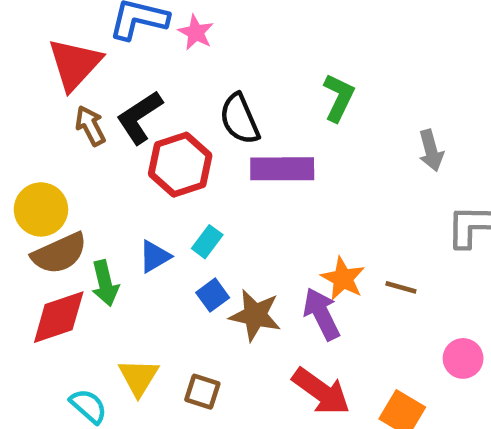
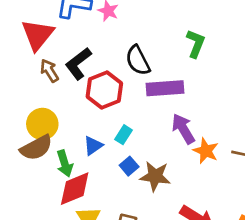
yellow circle: (41, 209) -> (42, 124), moved
purple arrow: (322, 314) -> (183, 129), moved
red diamond: (59, 317) -> (75, 189), moved

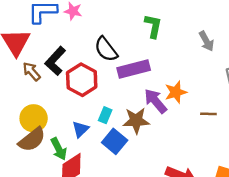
orange star: (206, 151) -> (176, 92), moved, turned -30
blue square: (129, 166) -> (115, 141), size x1.5
brown star: (155, 176) -> (136, 121), moved

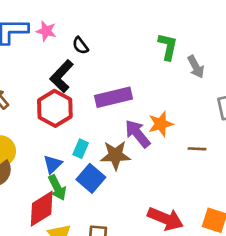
green L-shape: (153, 26) -> (168, 47), moved
black semicircle: (106, 49) -> (80, 46), moved, size x0.6
black L-shape: (55, 61) -> (62, 76), moved
green arrow: (59, 149) -> (57, 188), moved

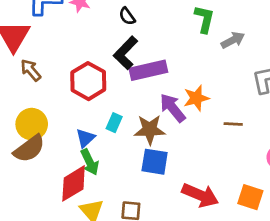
black semicircle: (80, 46) -> (127, 16), moved
gray arrow: (196, 67) -> (233, 40), turned -90
black L-shape: (62, 76) -> (126, 53), moved
blue square: (91, 178) -> (155, 162), moved, turned -32

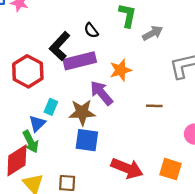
black semicircle: (127, 16) -> (91, 30), moved
orange star: (196, 98) -> (121, 70), moved
blue triangle: (85, 138) -> (37, 123), moved

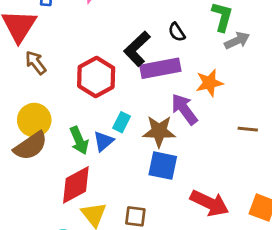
gray arrow: (153, 33) -> (237, 41), moved
green arrow: (31, 142) -> (79, 140), moved

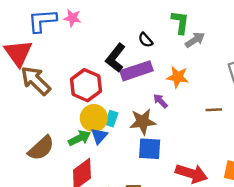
brown arrow: (36, 63) -> (36, 81), size x1.6
orange star: (209, 83) -> (178, 77), turned 30
purple arrow: (184, 109) -> (160, 101), size x0.6
yellow circle: (34, 120) -> (94, 118), moved
green arrow: (79, 140) -> (79, 138), turned -85

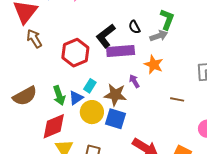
gray arrow: (195, 40) -> (159, 36), moved
brown arrow: (36, 81) -> (34, 39), size x0.7
yellow circle: (94, 118) -> (92, 112), moved
green arrow: (79, 138) -> (59, 96), turned 84

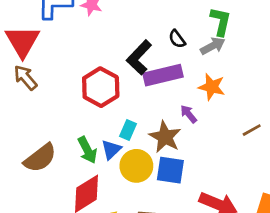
brown arrow: (34, 39) -> (25, 78), moved
brown star: (115, 95) -> (165, 137), turned 30
brown line: (177, 99) -> (252, 130), turned -32

